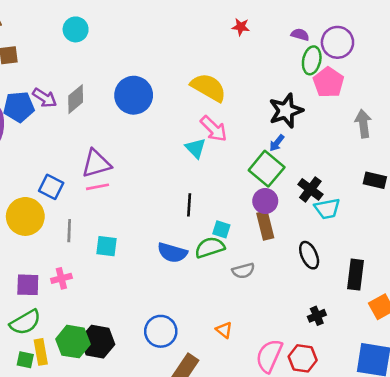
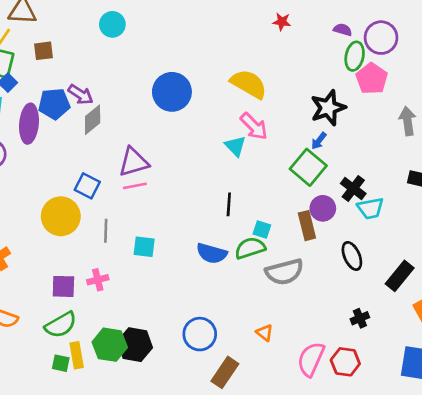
gray diamond: (76, 99) -> (93, 120), moved
purple circle: (265, 201) -> (323, 208), moved
gray semicircle: (243, 271) -> (284, 272), size x1.6
black rectangle: (356, 275) -> (400, 276), turned 32

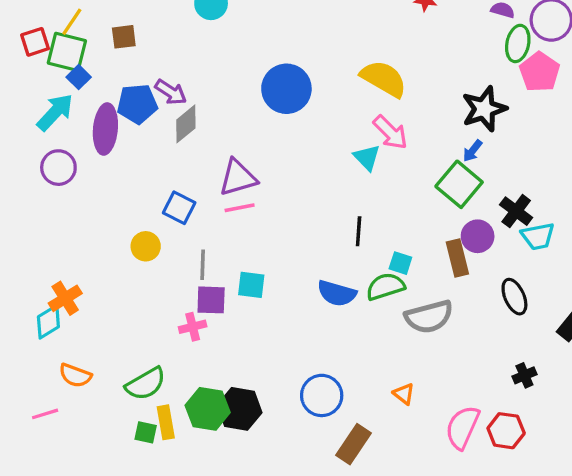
yellow circle: (61, 216) -> (146, 246), size x0.6
purple square: (63, 286) -> (211, 300), moved

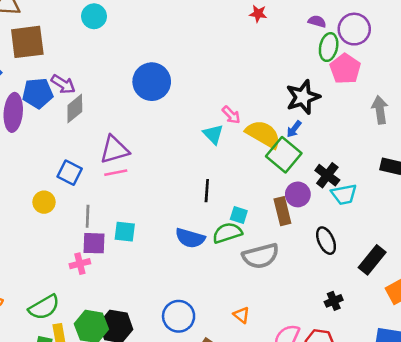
brown square: (124, 37) -> (27, 42), size x1.8
yellow semicircle: (384, 79) -> (263, 134), moved
pink arrow: (390, 132) -> (231, 115), size x0.7

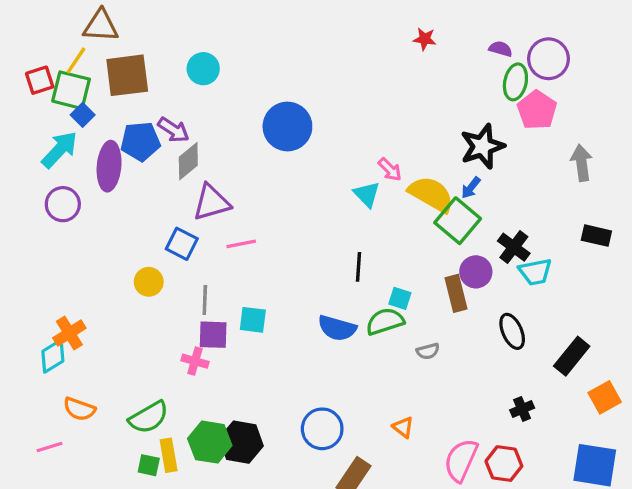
cyan circle: (94, 16) -> (203, 69), moved
purple triangle: (115, 150) -> (211, 203), moved
gray semicircle: (261, 256) -> (428, 351), size x0.5
pink cross: (80, 264) -> (195, 361), turned 30

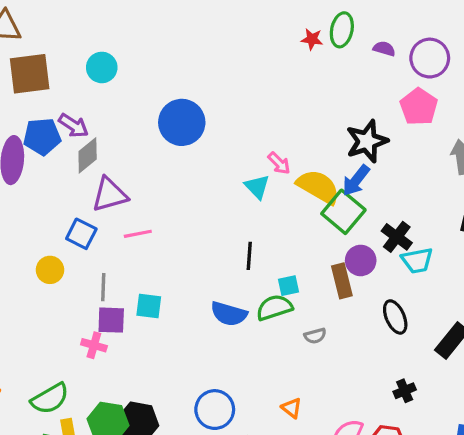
green ellipse: (515, 82) -> (342, 30), moved
blue arrow: (471, 188) -> (356, 180), size x1.5
cyan square: (400, 298) -> (288, 286), turned -30

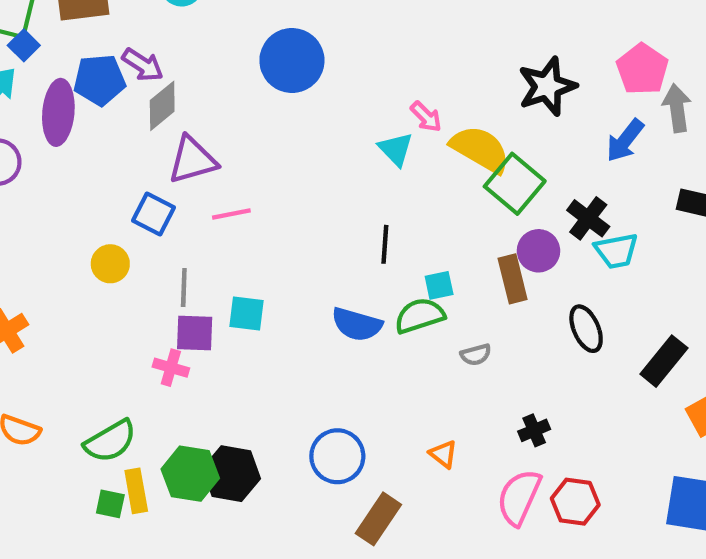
pink pentagon: (419, 107) -> (642, 69), moved
blue arrow: (356, 180) -> (625, 141), moved
black cross: (405, 391) -> (534, 430), moved

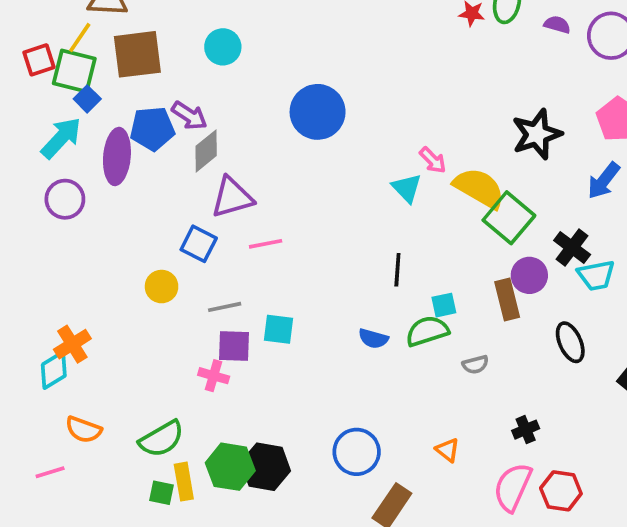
gray line: (184, 288) -> (225, 307), turned 76
blue semicircle: (357, 324) -> (373, 339), size x0.7

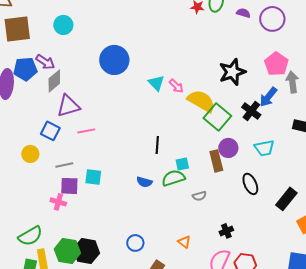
cyan triangle: (407, 188) -> (156, 83), moved
black cross: (572, 248) -> (251, 111), moved
blue circle: (357, 452) -> (135, 243), size x0.7

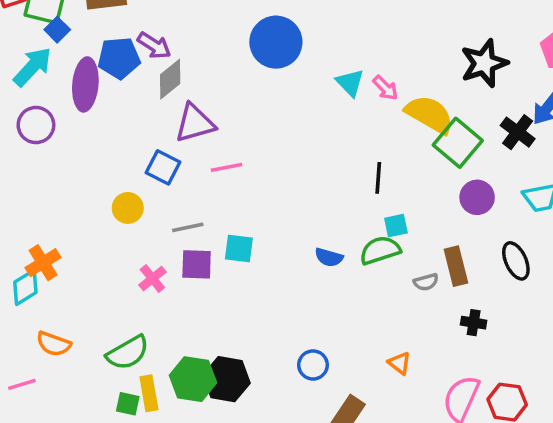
black line: (157, 145) -> (378, 178), moved
brown rectangle: (216, 161) -> (456, 266), moved
pink cross: (58, 202) -> (152, 279), moved, turned 35
black cross: (226, 231) -> (474, 323), moved, turned 32

